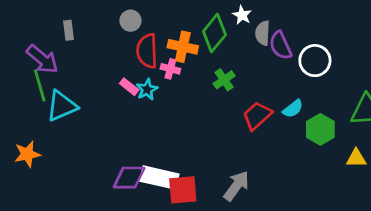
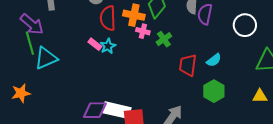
purple semicircle: (280, 45) -> (205, 14), turned 35
white circle: (315, 61) -> (245, 25), moved
pink cross: (170, 69) -> (143, 31), moved
red trapezoid: (257, 116) -> (188, 65), turned -40
green hexagon: (320, 129) -> (214, 91), moved

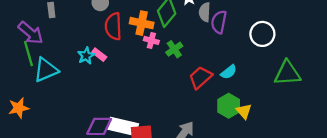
cyan star: (108, 46) -> (86, 56), moved
red trapezoid: (188, 65) -> (200, 77), turned 40
yellow triangle: (260, 96) -> (244, 111), moved, turned 49

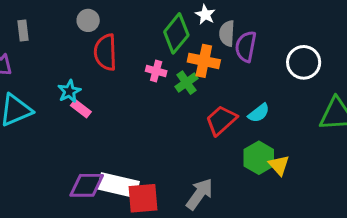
orange cross: (142, 23) -> (204, 61), moved
pink rectangle: (99, 55) -> (81, 109), moved

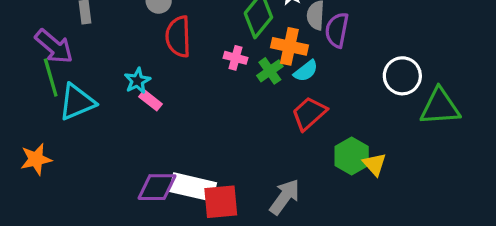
white circle: (304, 62) -> (402, 76), moved
cyan semicircle: (259, 113) -> (306, 71), moved

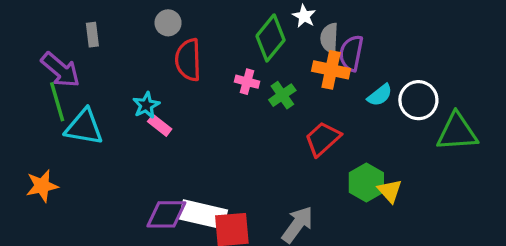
orange cross: (289, 46) -> (331, 70), moved
cyan semicircle: (306, 71) -> (380, 95), moved
cyan triangle: (77, 102) -> (84, 127), turned 33

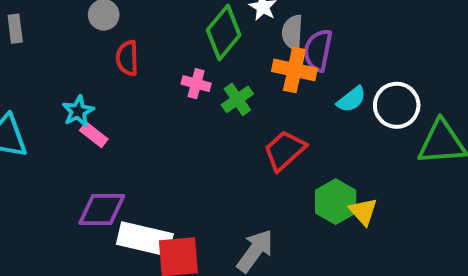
red semicircle: (188, 60) -> (127, 58), size x0.7
purple diamond: (166, 214) -> (102, 209), moved

